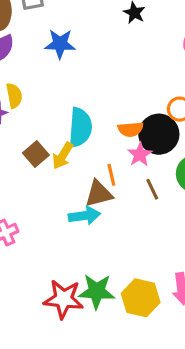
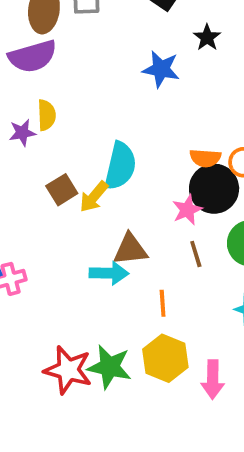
blue star: (60, 44) -> (161, 69), moved
orange semicircle: (131, 129) -> (205, 158), moved
orange line: (111, 175) -> (163, 303), moved
yellow hexagon: (141, 298) -> (165, 358), moved

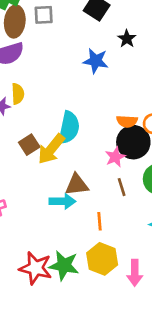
yellow arrow: (94, 197) -> (51, 149), size x1.4

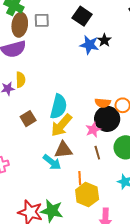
blue star: (96, 61) -> (89, 45), moved
yellow arrow: (51, 149) -> (61, 125), moved
cyan arrow: (62, 201) -> (52, 162), turned 36
yellow hexagon: (102, 259) -> (87, 195), moved

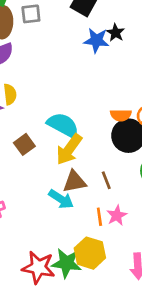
cyan semicircle: (59, 106) -> (63, 125), turned -70
pink star: (93, 130) -> (117, 215), moved
brown line: (97, 153) -> (106, 180), moved
yellow hexagon: (87, 195) -> (90, 253), moved

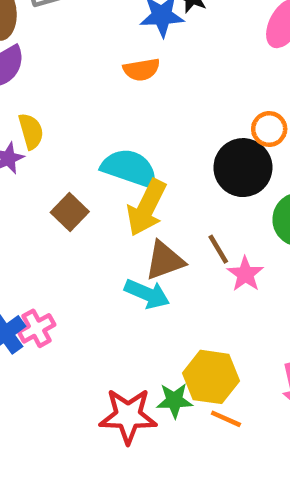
orange semicircle: (121, 115) -> (141, 70), moved
pink star: (117, 215) -> (245, 274), moved
orange line: (99, 217) -> (226, 419), moved, turned -48
green star: (67, 263) -> (174, 401), size x0.7

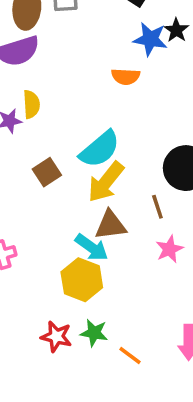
cyan semicircle: (130, 168) -> (100, 149), turned 108
brown line: (218, 249) -> (157, 207), moved
yellow hexagon: (211, 377) -> (82, 280), moved
red star: (128, 416) -> (56, 337), size x0.7

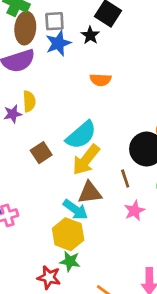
black star: (176, 30) -> (90, 35), moved
blue star: (150, 39) -> (58, 43), moved, turned -30
green star: (94, 333) -> (70, 261), moved

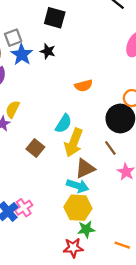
black star: (90, 35) -> (48, 51), moved
orange semicircle: (101, 80) -> (84, 86), moved
yellow semicircle: (29, 101) -> (13, 109), turned -132
cyan semicircle: (81, 135) -> (64, 124), size x0.7

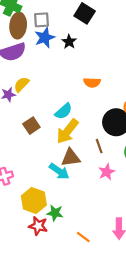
yellow hexagon: (78, 208) -> (34, 200), moved

